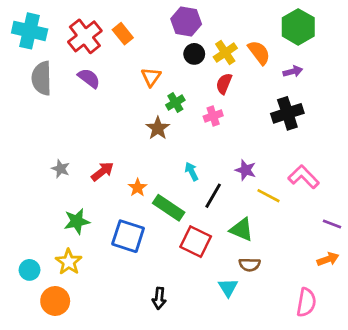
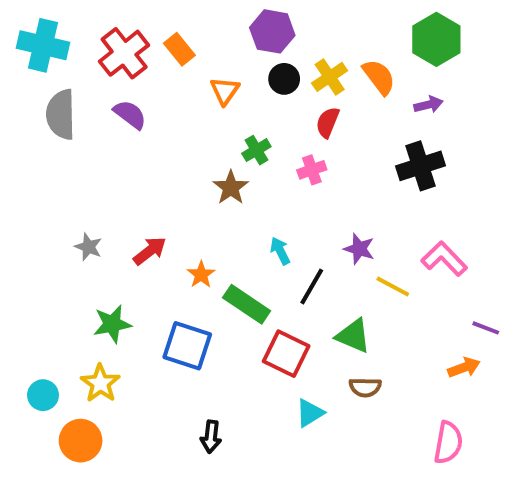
orange triangle: (151, 77) -> (225, 91), moved
orange arrow: (328, 259) -> (464, 367), moved
cyan triangle: (228, 288) -> (310, 413), moved, turned 30
black arrow: (159, 298) -> (211, 437), moved

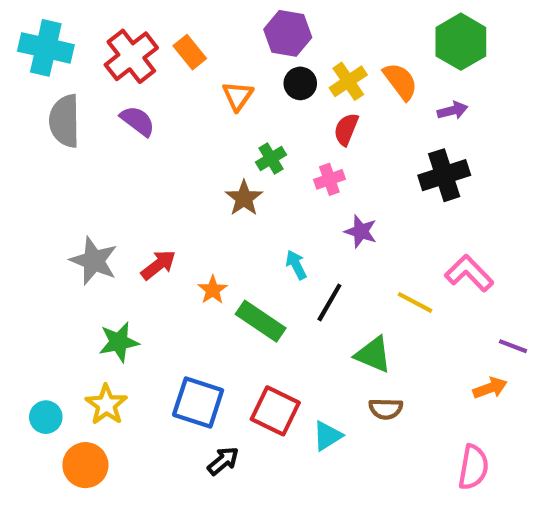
gray star: (88, 247) -> (94, 261), size x1.6
purple star: (359, 249) -> (361, 231), moved
blue square: (187, 346) -> (198, 403), moved
red square: (286, 354) -> (275, 411), moved
black arrow: (211, 437) -> (223, 461), turned -136

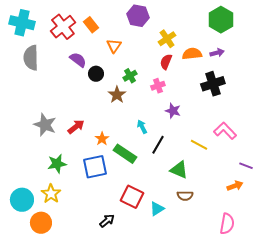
orange semicircle: (400, 81) -> (192, 54), moved, turned -60
black circle: (300, 83) -> (96, 74), moved
purple semicircle: (138, 121) -> (78, 60), moved
blue square: (198, 403) -> (95, 167), moved, turned -30
cyan circle: (46, 417) -> (22, 200), size x1.5

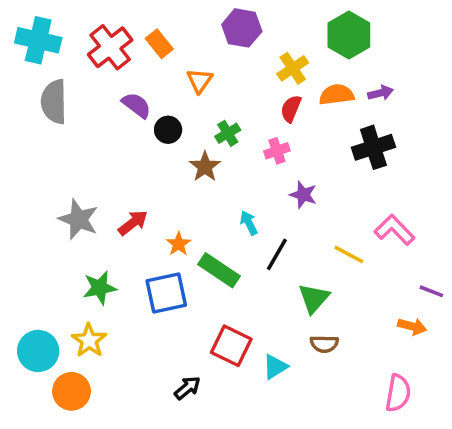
green hexagon: (221, 20) -> (349, 35), moved
green triangle: (179, 170) -> (314, 298), turned 48
orange arrow: (235, 186) -> (412, 326), turned 35

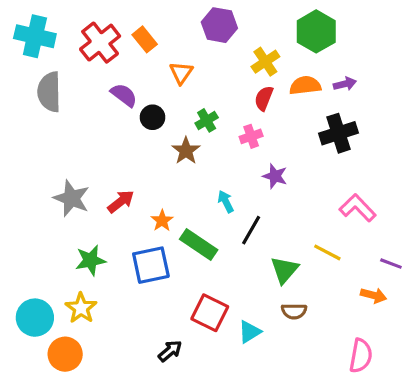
yellow line: (349, 254) -> (327, 252), moved

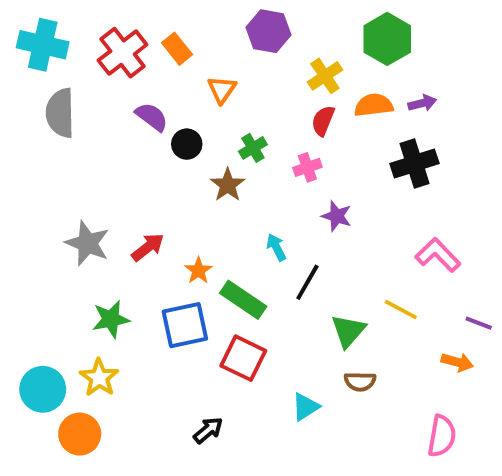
red square: (210, 313) -> (243, 358), moved

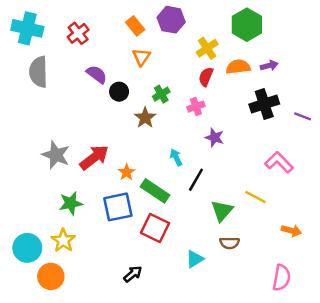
orange rectangle: (177, 49) -> (135, 26), moved
red cross: (123, 53) -> (78, 33), size x0.7
red arrow: (148, 247) -> (94, 157), size x1.4
purple line: (479, 323) -> (303, 116), moved

